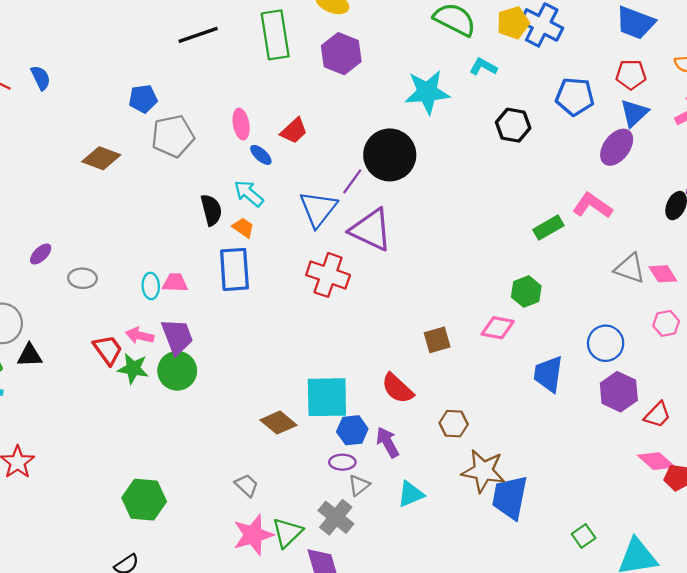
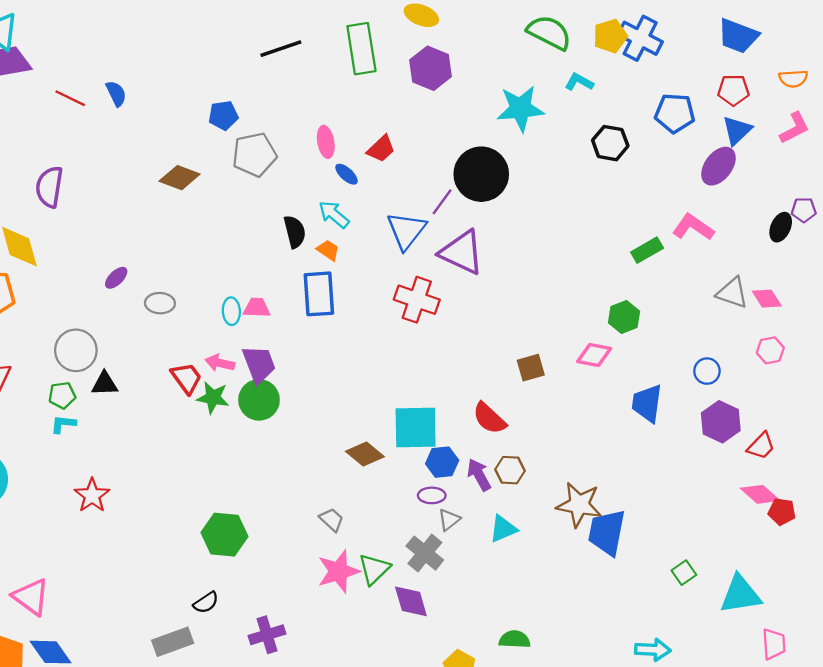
blue circle: (606, 343) -> (707, 371), size x0.7
brown hexagon: (454, 424) -> (510, 470), moved

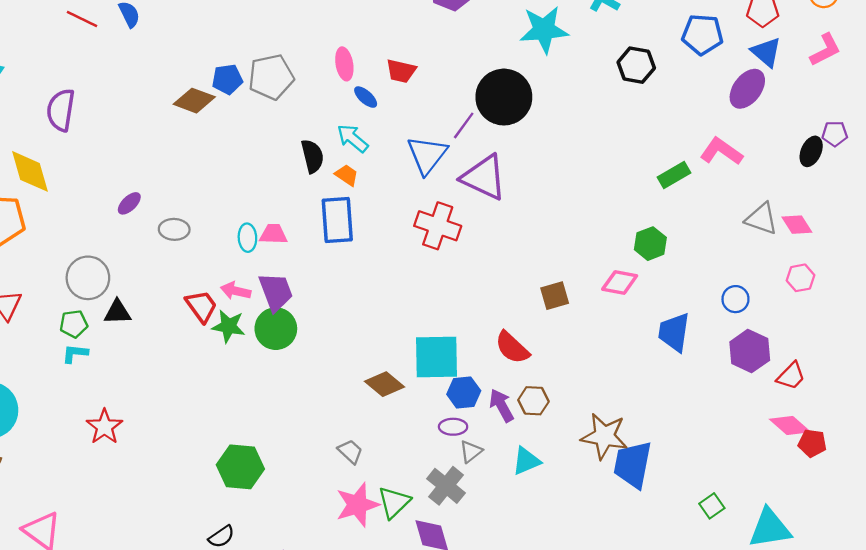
blue pentagon: (223, 115) -> (227, 79), moved
blue triangle: (737, 130) -> (766, 52), turned -36
red trapezoid: (381, 149) -> (401, 71), turned 56

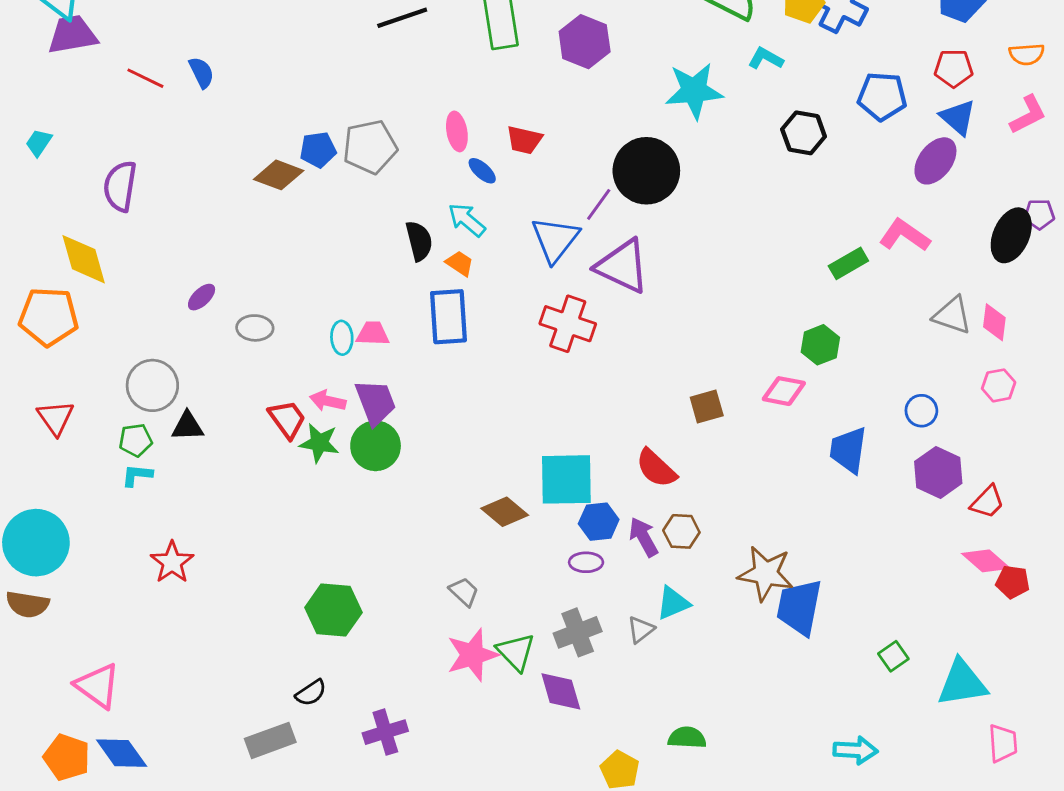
black ellipse: (811, 151) -> (1011, 235), size x1.5
pink diamond: (797, 225) -> (994, 322), turned 40
gray triangle: (471, 452) -> (641, 630), moved
gray cross: (446, 486) -> (578, 632), turned 30
green triangle: (394, 502) -> (516, 652), turned -30

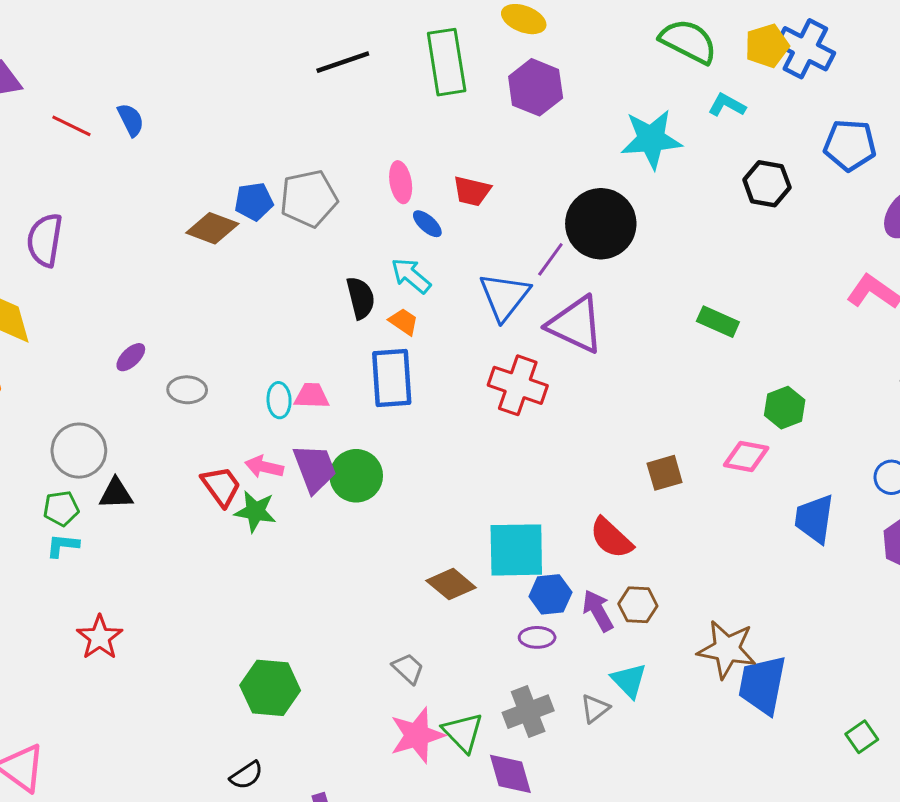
green rectangle: (848, 263) -> (718, 322), moved, turned 54
green circle: (376, 446) -> (356, 476), moved
cyan triangle: (673, 603) -> (629, 680), turned -51

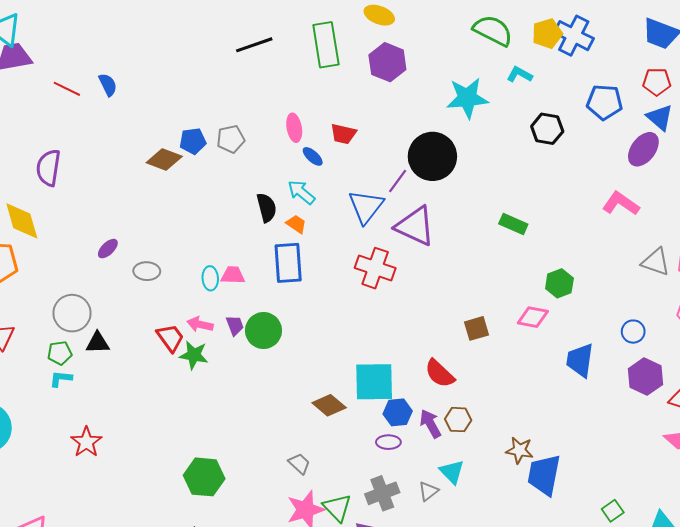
gray pentagon: (309, 199) -> (231, 139), size x0.7
purple trapezoid: (315, 468) -> (235, 325), size x0.6
brown star: (727, 649) -> (519, 450), size x0.7

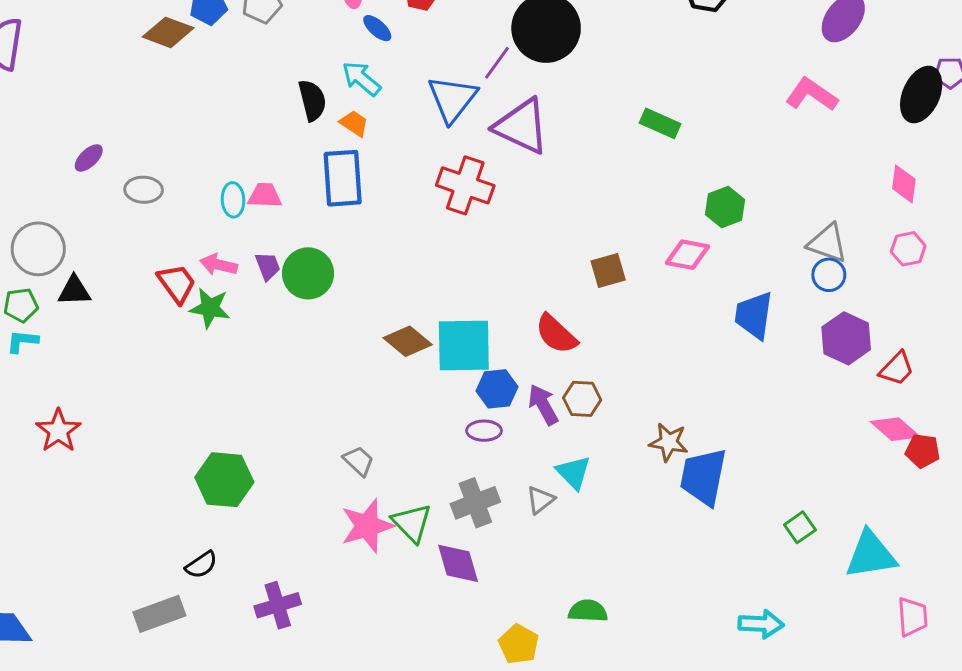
gray triangle: (656, 262) -> (827, 243), moved
brown diamond: (329, 405) -> (408, 341), moved

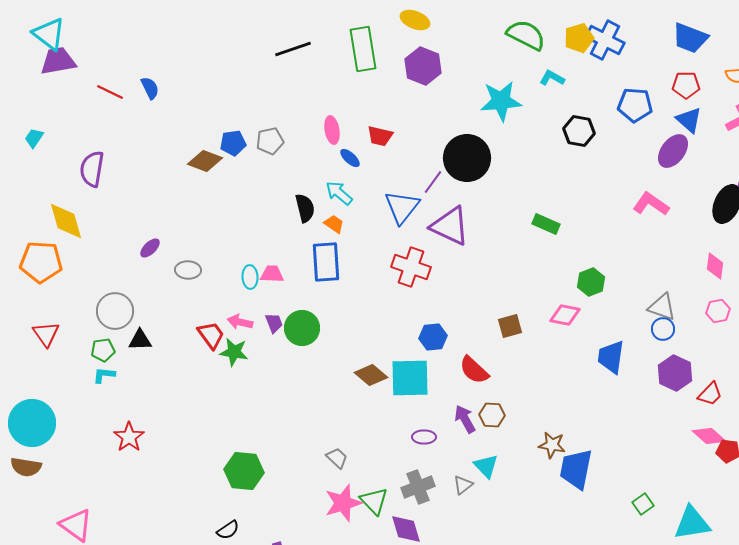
blue hexagon: (497, 389) -> (433, 337), moved

